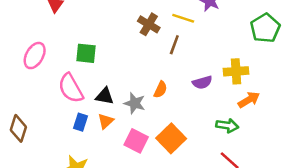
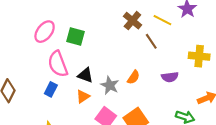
brown line: (174, 45) -> (151, 41), turned -63
pink ellipse: (35, 56) -> (45, 32), moved
yellow cross: (236, 71) -> (199, 56), moved
blue rectangle: (81, 122) -> (51, 89), moved

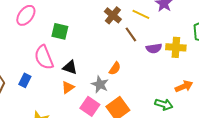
pink ellipse: (45, 32) -> (26, 15), moved
purple semicircle: (170, 77) -> (154, 48), moved
gray star: (110, 85) -> (100, 84), moved
blue rectangle: (51, 89) -> (25, 80), moved

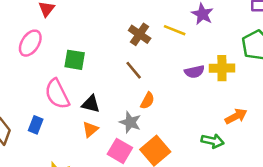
brown line: (131, 34) -> (134, 70), moved

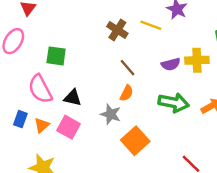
brown line: (134, 70) -> (127, 68), moved
orange triangle: (90, 129) -> (42, 125), moved
green arrow: (213, 141) -> (174, 103), moved, size x1.4
pink square: (120, 151) -> (68, 127), moved

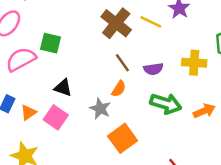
brown cross: (117, 30) -> (116, 23), size x1.4
purple semicircle: (171, 64) -> (153, 69), moved
pink semicircle: (40, 89) -> (21, 59), moved, turned 84

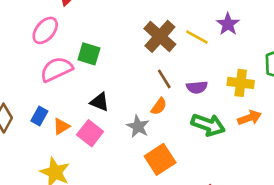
orange arrow: (204, 111) -> (249, 118), moved

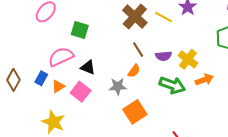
pink semicircle: (56, 69) -> (61, 57), moved
yellow cross: (241, 83) -> (188, 59), moved, turned 30
gray star: (138, 126) -> (118, 86), turned -30

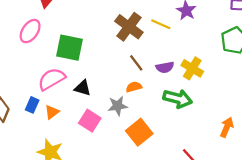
green square: (80, 30) -> (70, 48), size x1.4
orange semicircle: (134, 71) -> (134, 87), turned -136
orange arrow: (204, 80) -> (227, 127), moved, turned -42
pink square: (81, 92) -> (90, 121), moved

